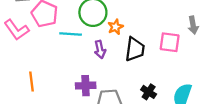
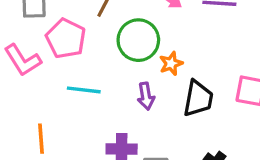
cyan line: (71, 34) -> (84, 90), moved

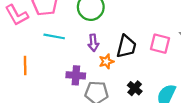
orange star: (171, 64) -> (106, 61), moved

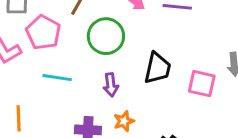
black trapezoid: (126, 46) -> (158, 68), moved
orange star: (106, 61) -> (124, 121), moved

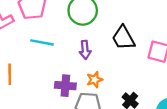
black trapezoid: (158, 68) -> (123, 38), turned 136

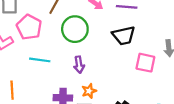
black trapezoid: (123, 38) -> (124, 36), moved, turned -70

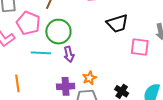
green circle: (75, 29) -> (58, 32), moved
purple arrow: (79, 65) -> (69, 54), moved

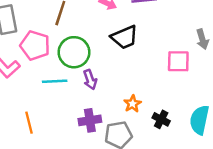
black trapezoid: (117, 23) -> (124, 37), moved
orange star: (89, 78) -> (132, 104), moved

